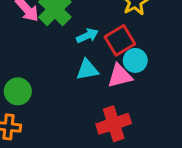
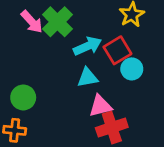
cyan arrow: (87, 36) -> (87, 46), size x1.4
pink triangle: (120, 76) -> (100, 106), moved

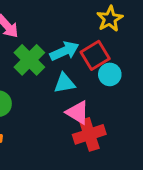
green cross: (57, 22) -> (29, 60), moved
pink triangle: (100, 106) -> (78, 112), turned 45

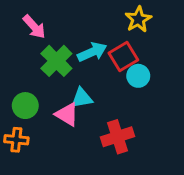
cyan triangle: (64, 83) -> (82, 98), moved
pink triangle: (78, 112) -> (67, 114), moved

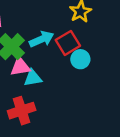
pink triangle: (67, 114) -> (20, 67), moved, turned -40
red cross: (117, 137) -> (22, 111), moved

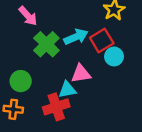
pink triangle: (20, 67) -> (81, 74), moved
cyan triangle: (33, 78) -> (67, 90), moved

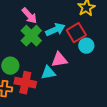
pink arrow: (28, 16) -> (29, 16), moved
red cross: (56, 107) -> (25, 83), moved, turned 30

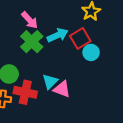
pink triangle: (59, 60) -> (62, 89), moved, turned 30
cyan triangle: (48, 73) -> (50, 82), turned -35

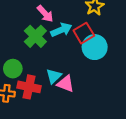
pink arrow: (30, 20) -> (45, 14), moved
cyan circle: (91, 52) -> (95, 47), size x1.5

